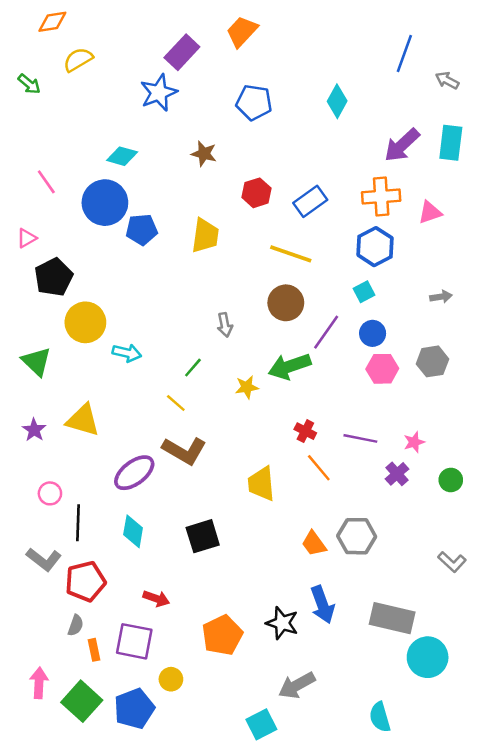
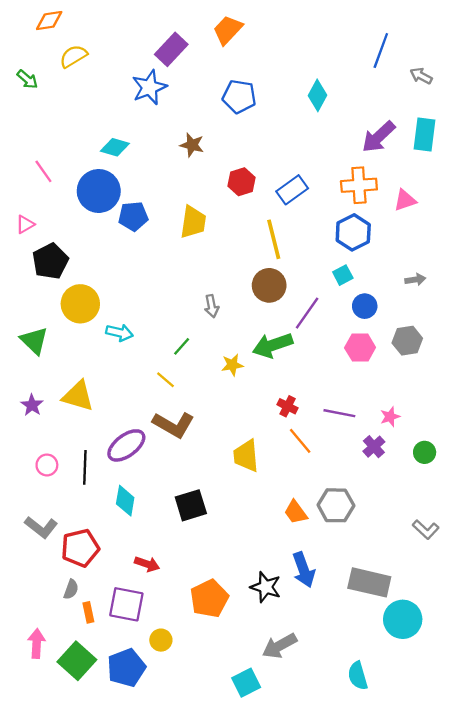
yellow line: (291, 254) -> (274, 239), turned 57
blue circle: (373, 333) -> (365, 306), moved
black line: (78, 523) -> (85, 467), moved

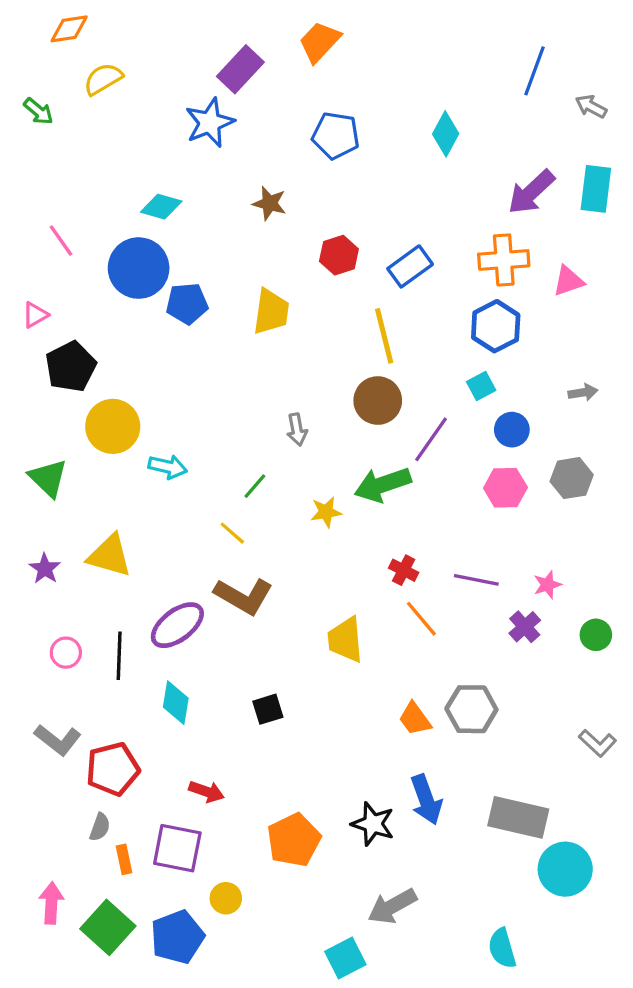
black square: (191, 505) -> (268, 709), size x0.7

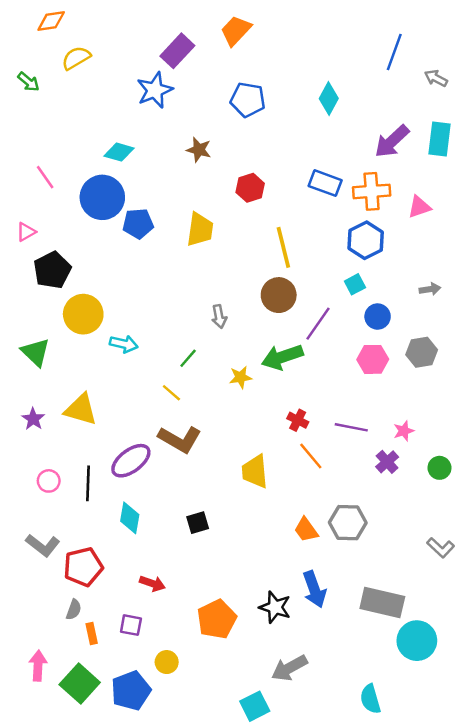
blue rectangle: (410, 266) -> (325, 183), moved, turned 56
purple square: (177, 848) -> (131, 625), size x0.6

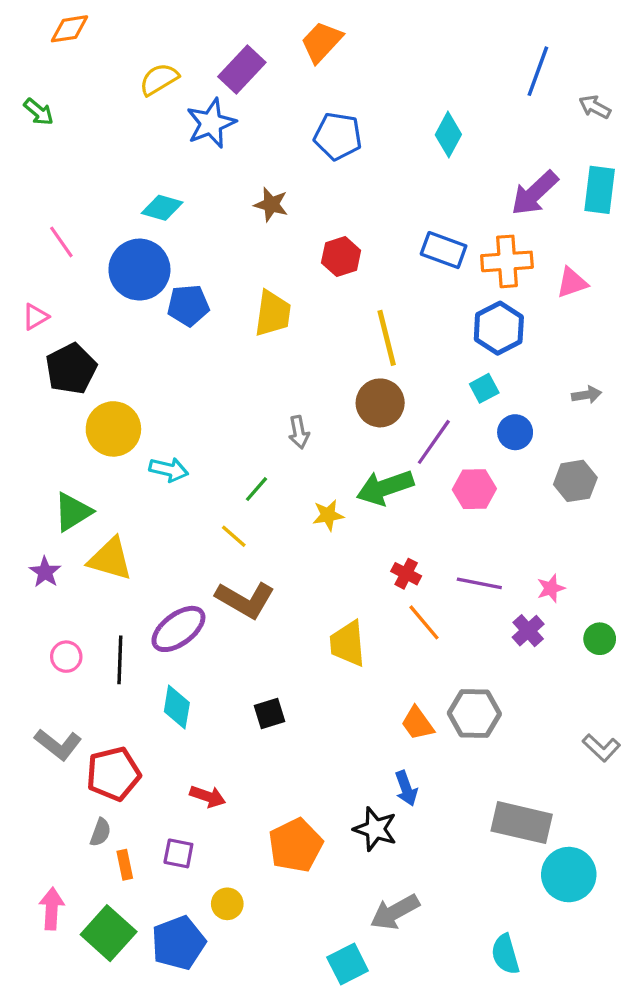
yellow semicircle: (76, 58) -> (159, 79), moved
green triangle: (36, 352) -> (73, 512), moved, turned 44
pink hexagon: (373, 359) -> (474, 489), moved
blue arrow: (314, 589) -> (406, 788), moved, size x0.7

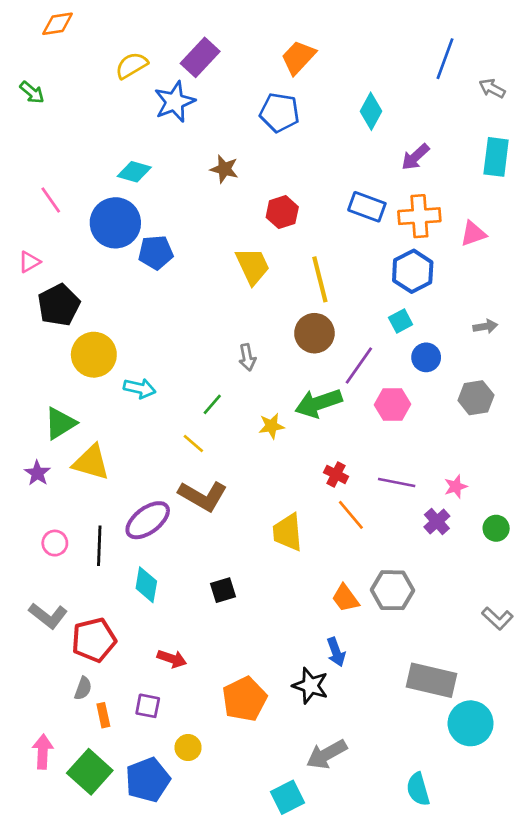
orange trapezoid: (322, 42) -> (298, 57), moved
purple arrow: (535, 193) -> (415, 157), moved, size x0.7
yellow trapezoid: (273, 313) -> (253, 266), moved, turned -33

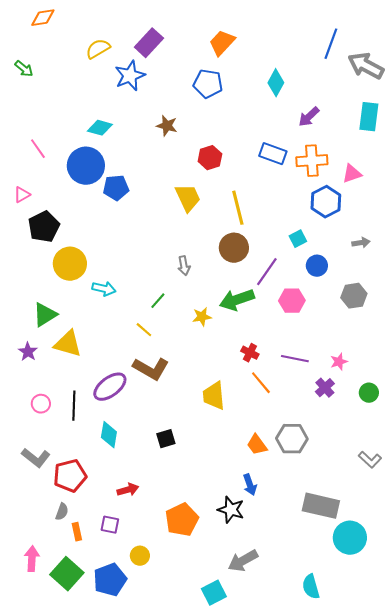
gray arrow: (492, 88) -> (366, 66), size x1.8
blue hexagon: (413, 271) -> (326, 202), moved
red arrow: (172, 659) -> (128, 490), turned -35

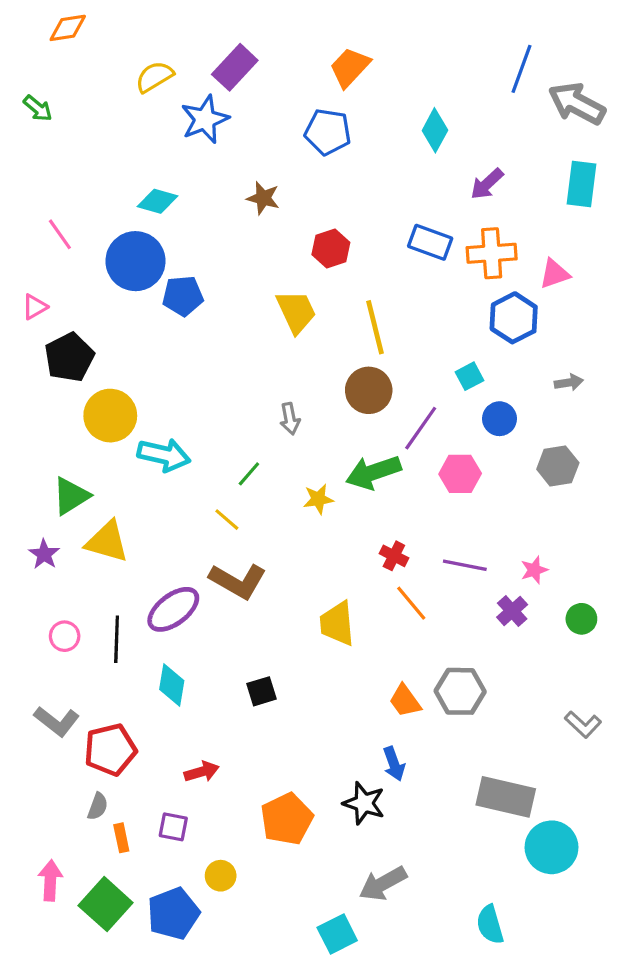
cyan arrow: (104, 289) -> (164, 455), size x1.4

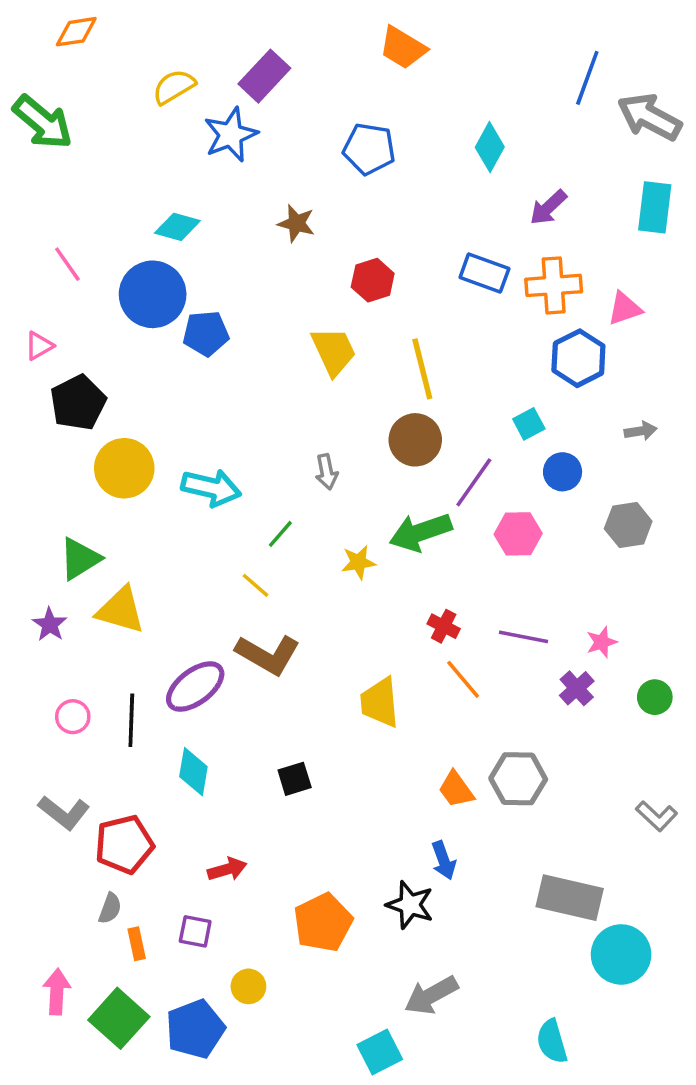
orange trapezoid: (350, 67) -> (403, 48), moved, turned -102
green arrow: (38, 108) -> (43, 122), size x1.8
cyan arrow: (164, 455) -> (211, 488), moved

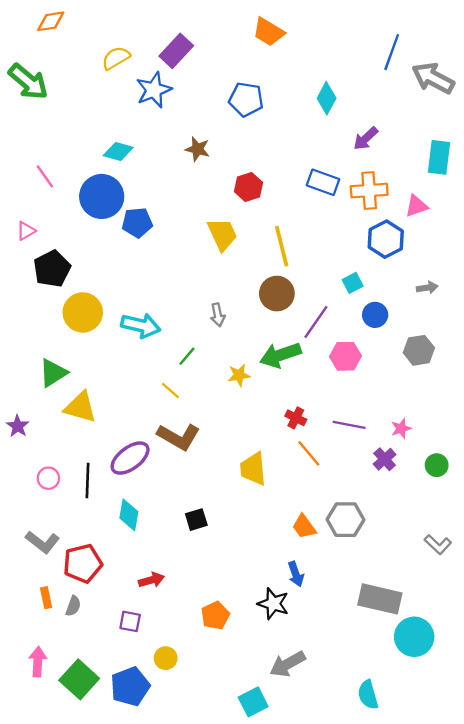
cyan rectangle: (655, 207) -> (439, 157), moved
purple star: (50, 624) -> (18, 426), moved
orange pentagon: (323, 923) -> (215, 615), size x0.7
orange rectangle: (137, 944) -> (46, 598), moved

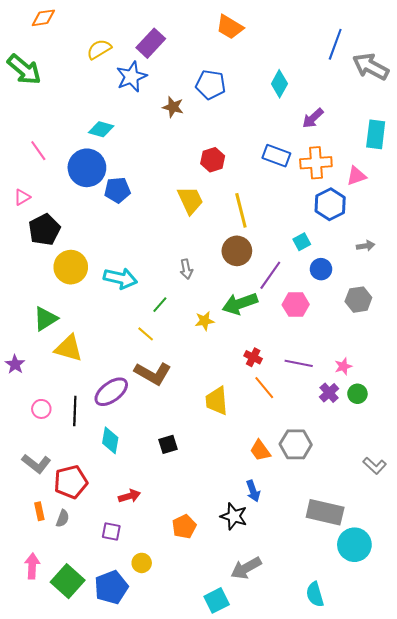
brown star: (198, 149) -> (173, 107), moved
green circle: (437, 465) -> (357, 394), moved

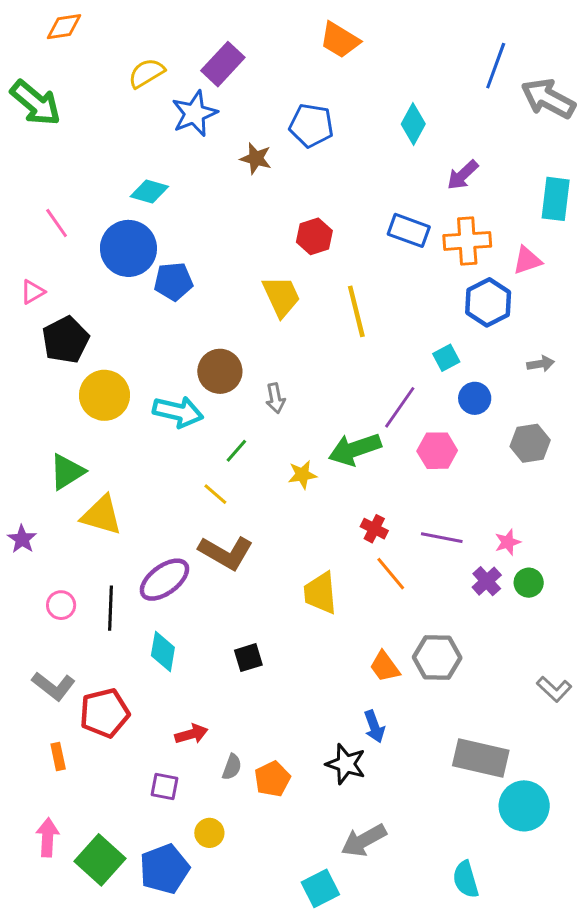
brown circle: (237, 251) -> (220, 371), moved
gray semicircle: (63, 518) -> (232, 767), moved

